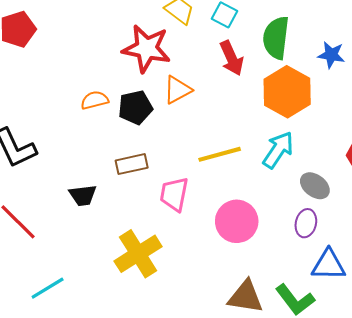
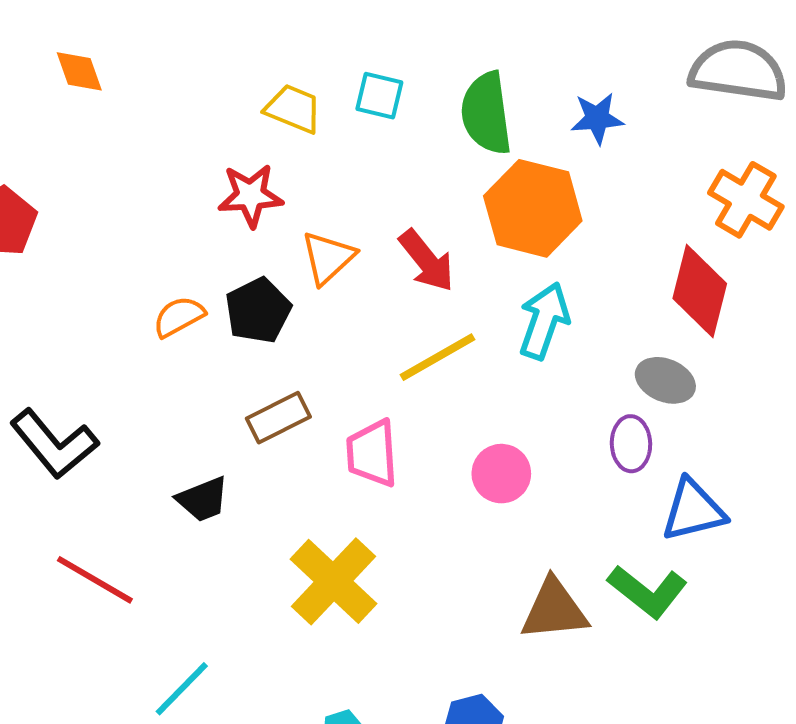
red star: (146, 48) -> (250, 195), size x0.7
red arrow: (231, 58) -> (427, 261), moved
gray ellipse: (315, 186) -> (665, 380), moved
pink circle: (237, 221) -> (501, 474), size x0.7

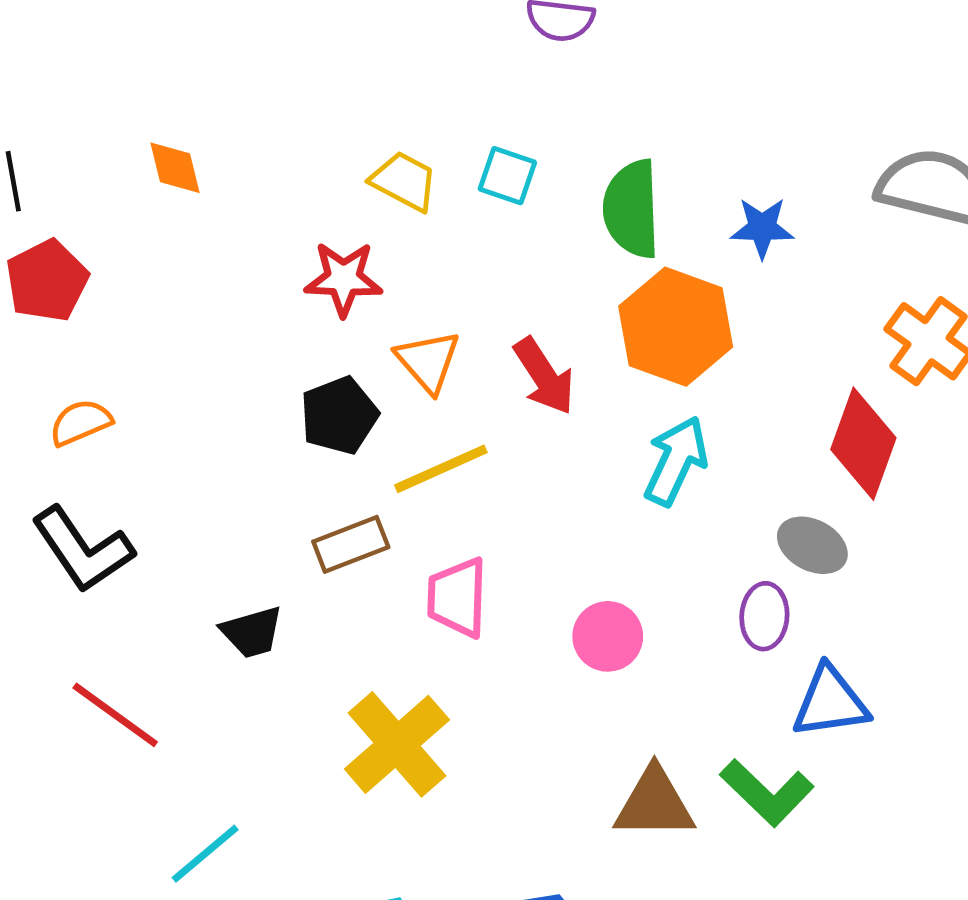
orange diamond: (79, 71) -> (175, 168), moved
orange triangle: (328, 258) -> (428, 361), turned -34
orange semicircle: (179, 317) -> (80, 422), moved
yellow line: (437, 357) -> (441, 469), moved

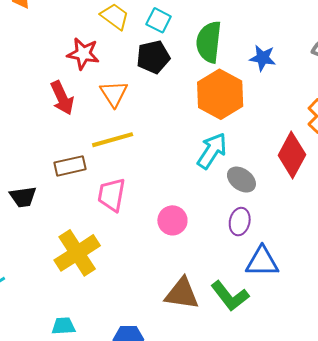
red arrow: (544, 376) -> (62, 98), moved
black pentagon: (339, 416) -> (153, 57), moved
gray ellipse: (812, 545) -> (241, 180), moved

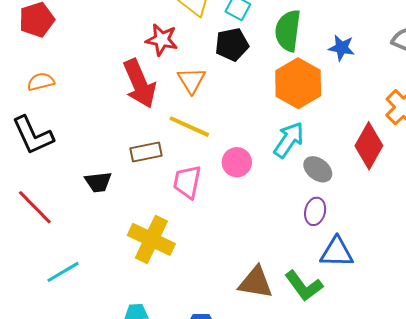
red arrow: (62, 98) -> (140, 84), size x1.4
yellow line: (113, 140) -> (189, 127), turned 39
pink circle: (172, 220) -> (237, 162), moved
yellow cross: (77, 253) -> (151, 239), turned -33

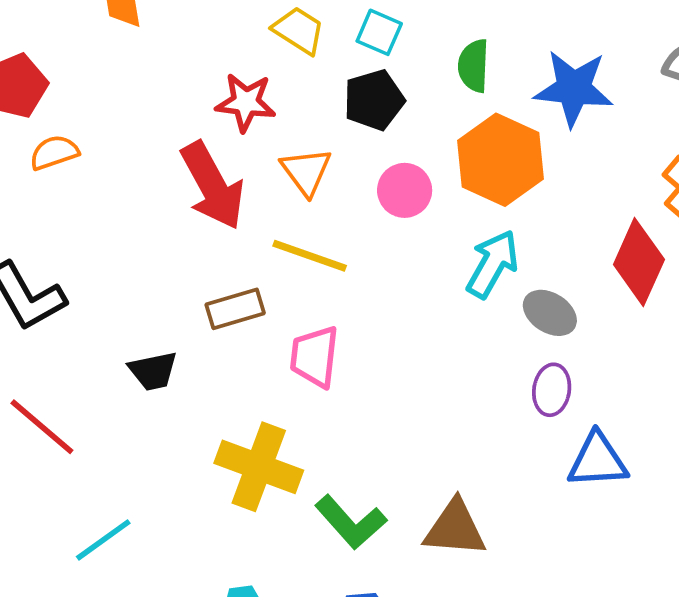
green semicircle: (288, 31) -> (474, 66), size x0.7
blue star: (342, 48) -> (574, 88), size x1.6
orange semicircle: (41, 82) -> (54, 153), moved
pink circle: (237, 162) -> (405, 190), moved
green L-shape: (304, 286) -> (351, 522), moved

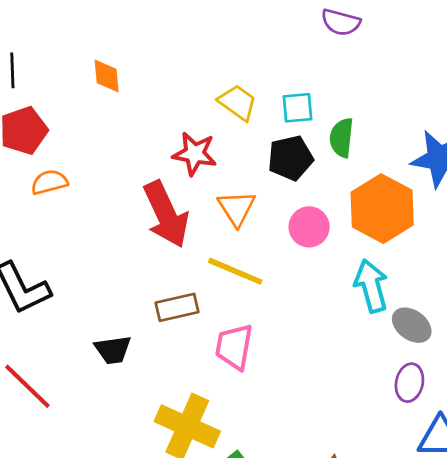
cyan square: (379, 32) -> (298, 108), turned -32
green semicircle: (474, 66) -> (342, 138), moved
cyan arrow: (492, 264) -> (371, 286), turned -48

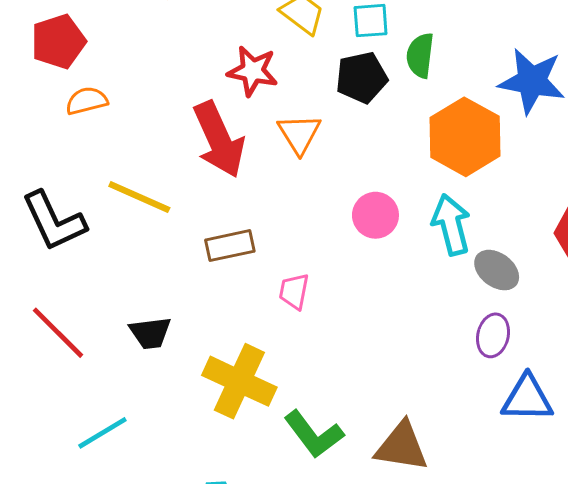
pink circle: (309, 227) -> (375, 215), moved
yellow line: (235, 271) -> (139, 197), moved
pink trapezoid: (234, 347) -> (294, 291), size x0.7
black trapezoid: (113, 350) -> (150, 333), moved

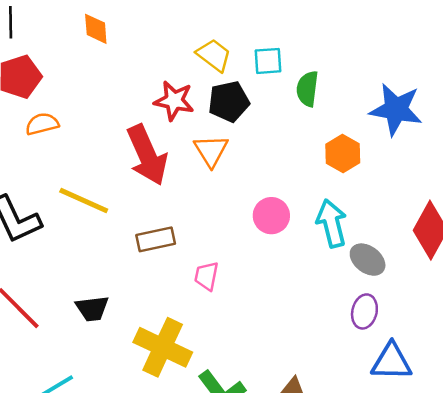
black pentagon: (362, 78) -> (229, 102), moved
orange hexagon: (465, 137) -> (343, 154), size x0.6

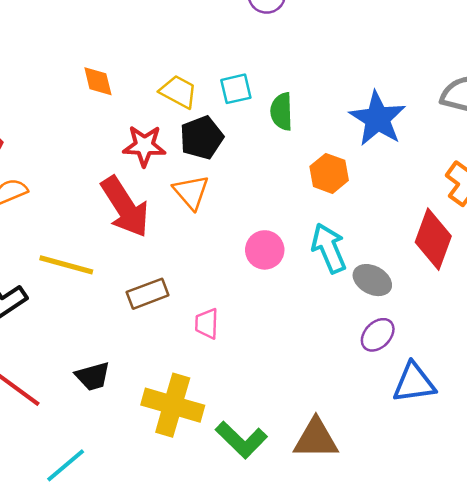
orange diamond: (96, 29) -> (98, 81), moved
blue star: (396, 109) -> (378, 119), turned 30
purple ellipse: (364, 311) -> (378, 335), turned 40

